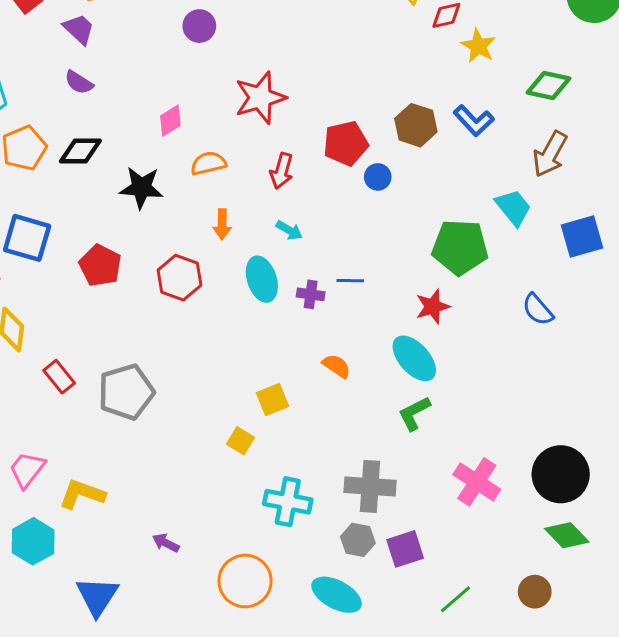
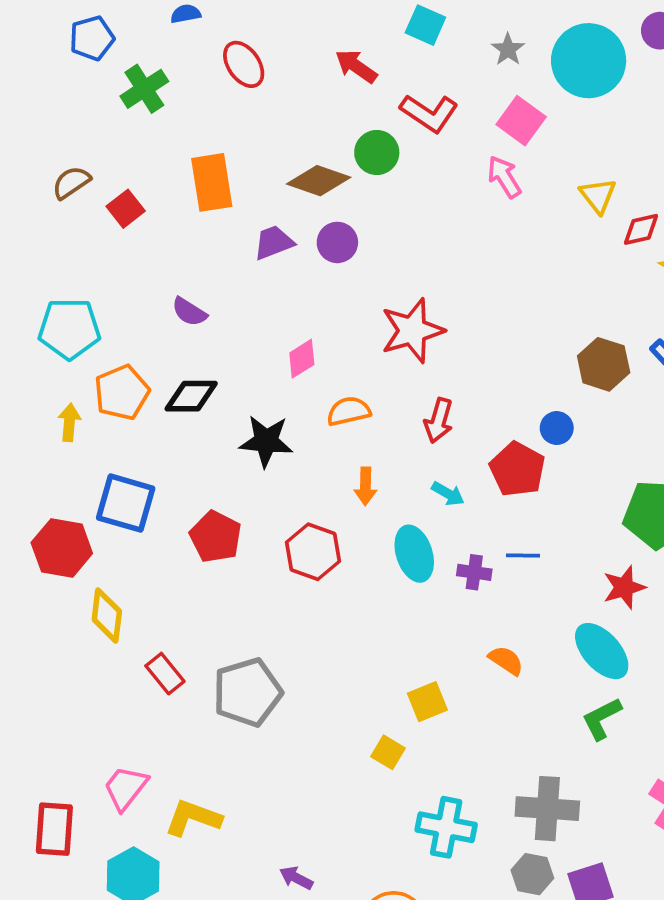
purple trapezoid: (79, 29) -> (274, 242), moved, turned -64
red pentagon: (346, 143) -> (517, 469), moved, turned -30

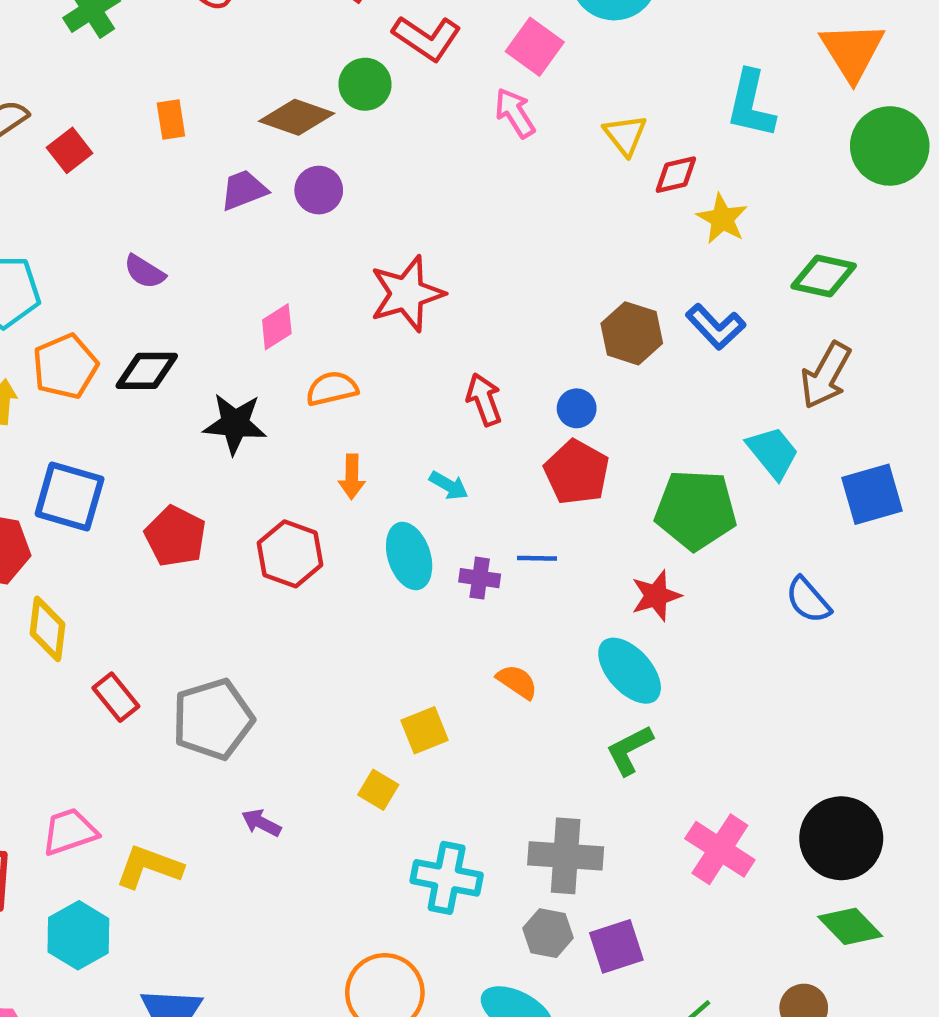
orange rectangle: (212, 182) -> (171, 120), size x0.6
red arrow: (439, 421) -> (484, 399), moved, turned 144
red pentagon: (517, 469) -> (577, 472), moved
pink trapezoid: (126, 788) -> (70, 832), turned 33
purple arrow: (296, 878) -> (261, 823), moved

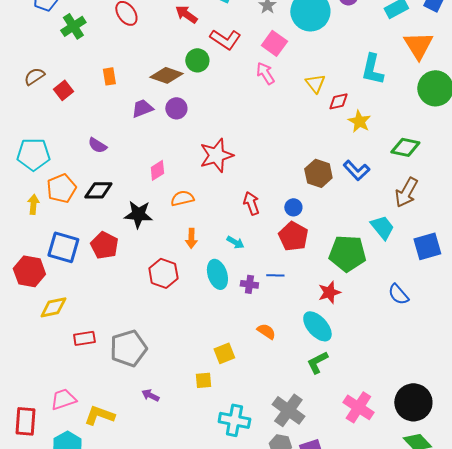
red pentagon: (175, 536) -> (104, 245), moved
yellow diamond: (48, 629) -> (53, 307), turned 72
red rectangle: (116, 697) -> (84, 338), turned -60
yellow square: (378, 790) -> (203, 380), turned -36
gray cross: (566, 856) -> (288, 410), turned 32

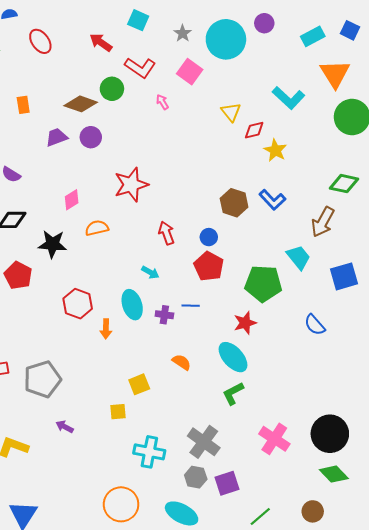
cyan L-shape: (372, 69) -> (288, 98), turned -60
pink arrow: (265, 73) -> (162, 102), moved, size x0.7
green diamond: (405, 147) -> (344, 184), moved
orange arrow: (191, 238) -> (106, 329), moved

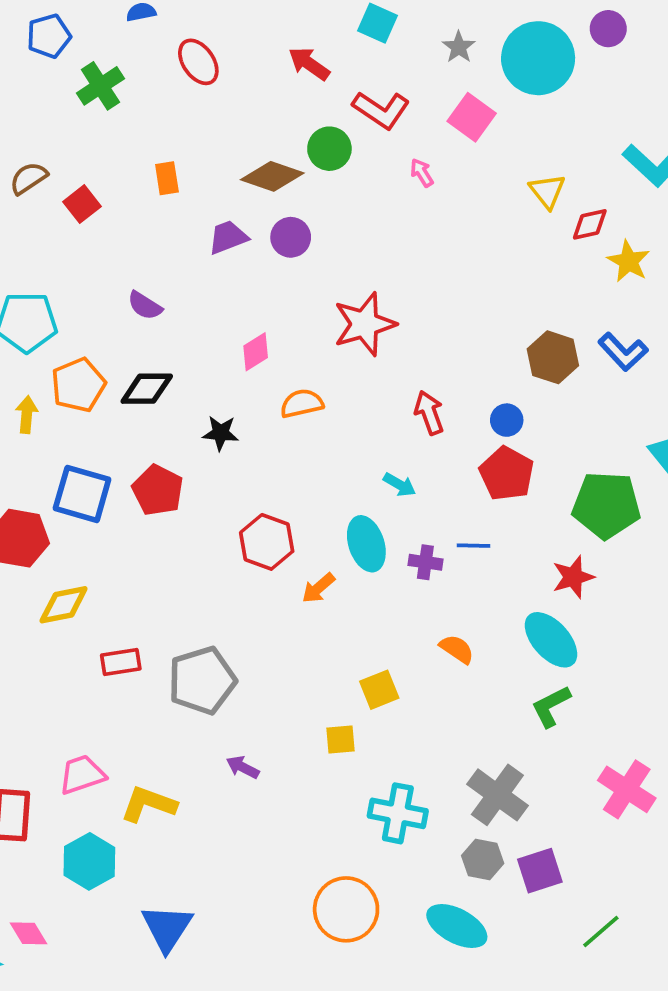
black star: (52, 244) -> (221, 433), size x0.7
orange arrow: (106, 329) -> (318, 588), turned 48

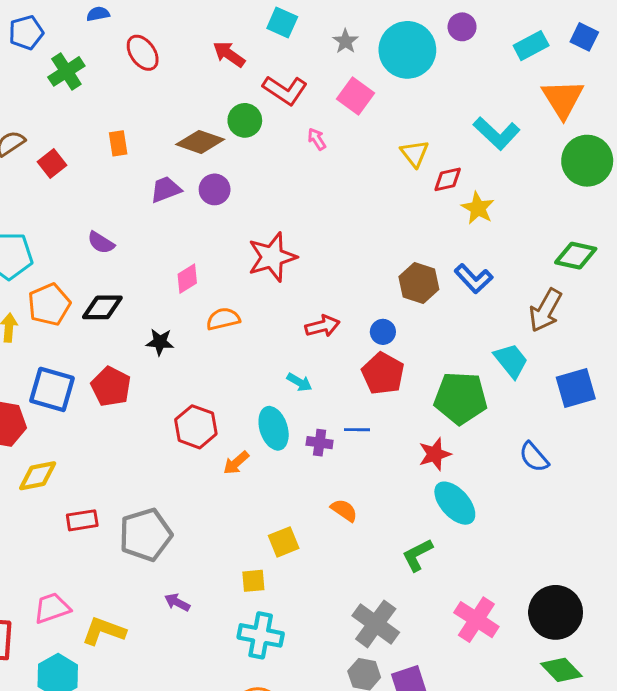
red arrow: (429, 413) -> (322, 326), turned 96
cyan ellipse: (551, 640) -> (455, 503), moved
cyan cross: (398, 813) -> (261, 635), moved

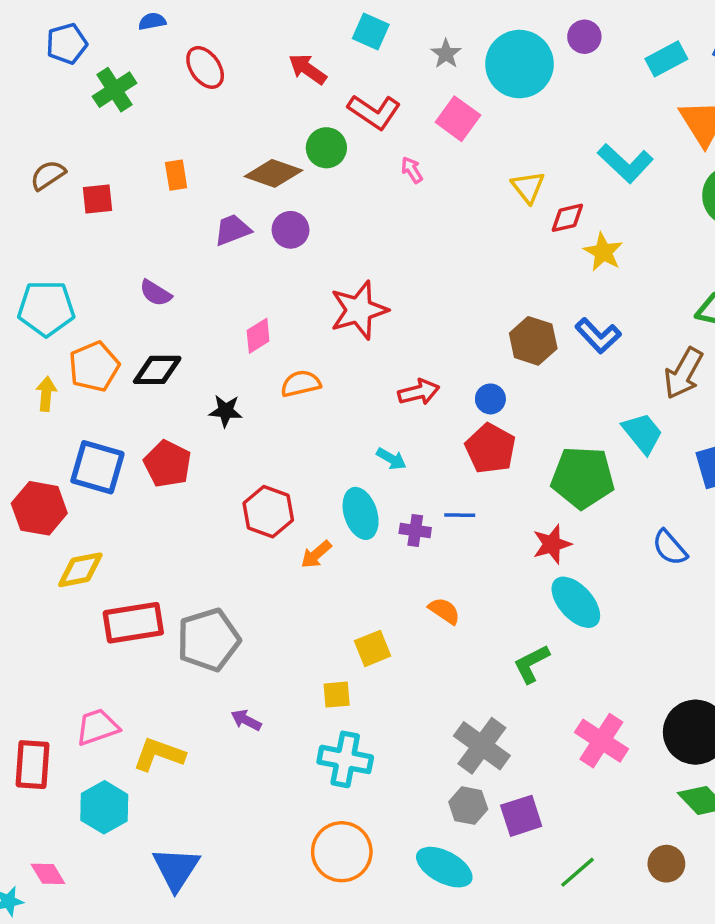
red square: (52, 164) -> (97, 199), turned 32
red rectangle: (82, 520) -> (133, 623), size x1.6

